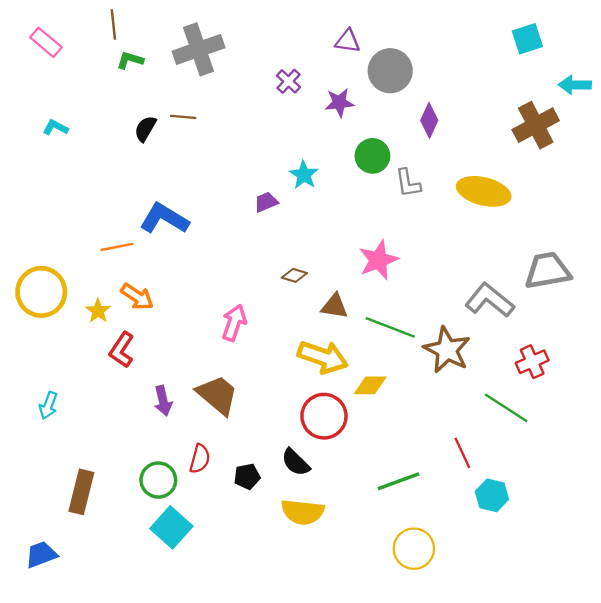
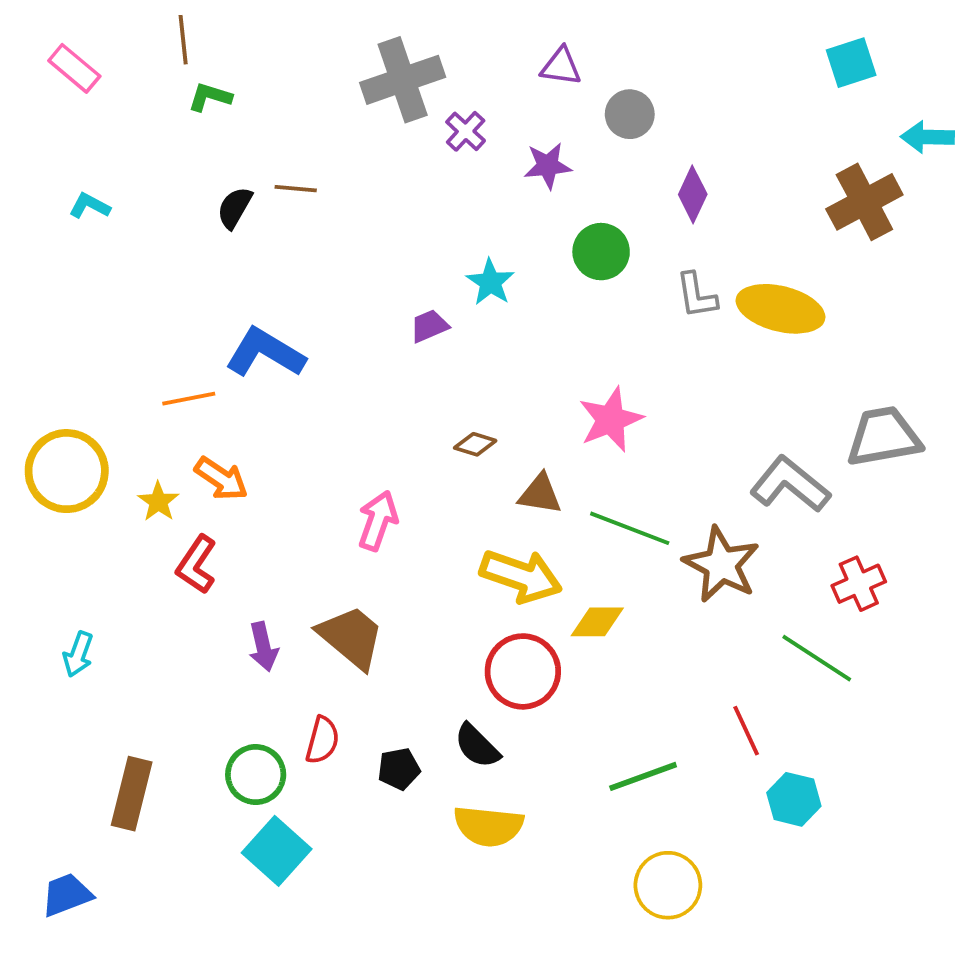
gray cross: (199, 49) -> (403, 80), moved
gray circle: (390, 71) -> (630, 114), size x0.7
gray L-shape: (408, 183) -> (697, 295), moved

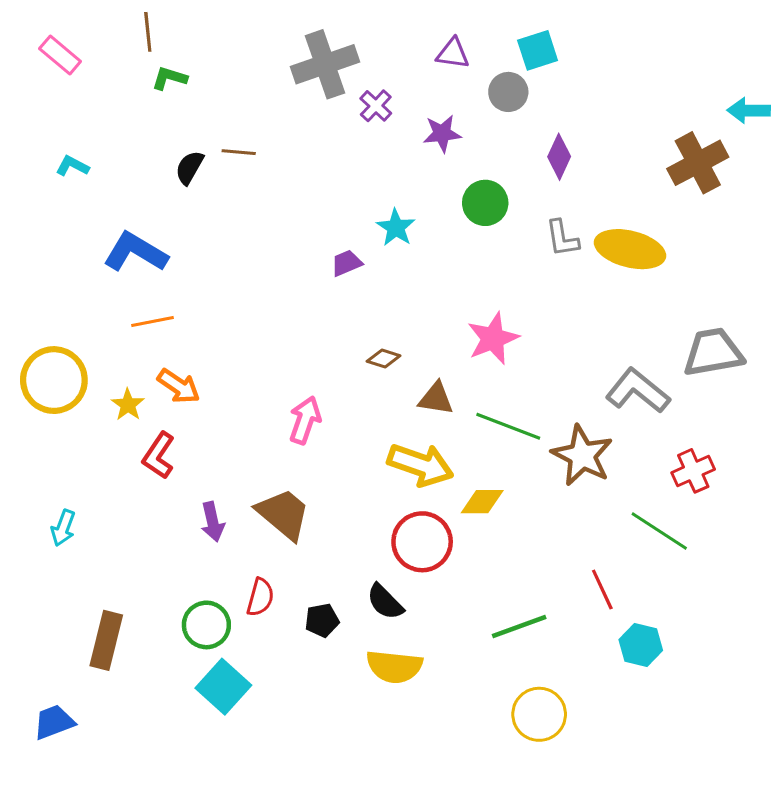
cyan square: (851, 63) -> (538, 50), moved
blue L-shape: (265, 353) -> (136, 252), moved

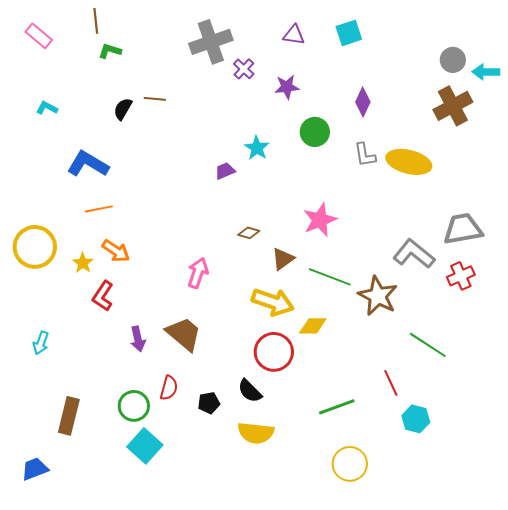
gray circle: (508, 92) -> (453, 60), moved
brown triangle: (436, 399) -> (283, 259), turned -45
red cross: (693, 471) -> (461, 276), moved

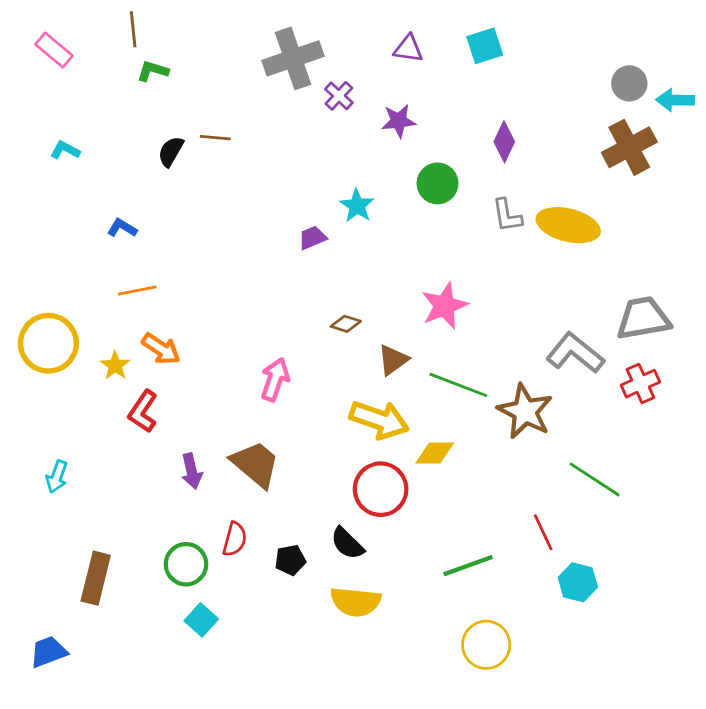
blue L-shape: (88, 164) -> (122, 228), size x0.5
cyan square: (145, 446) -> (201, 620), size x0.7

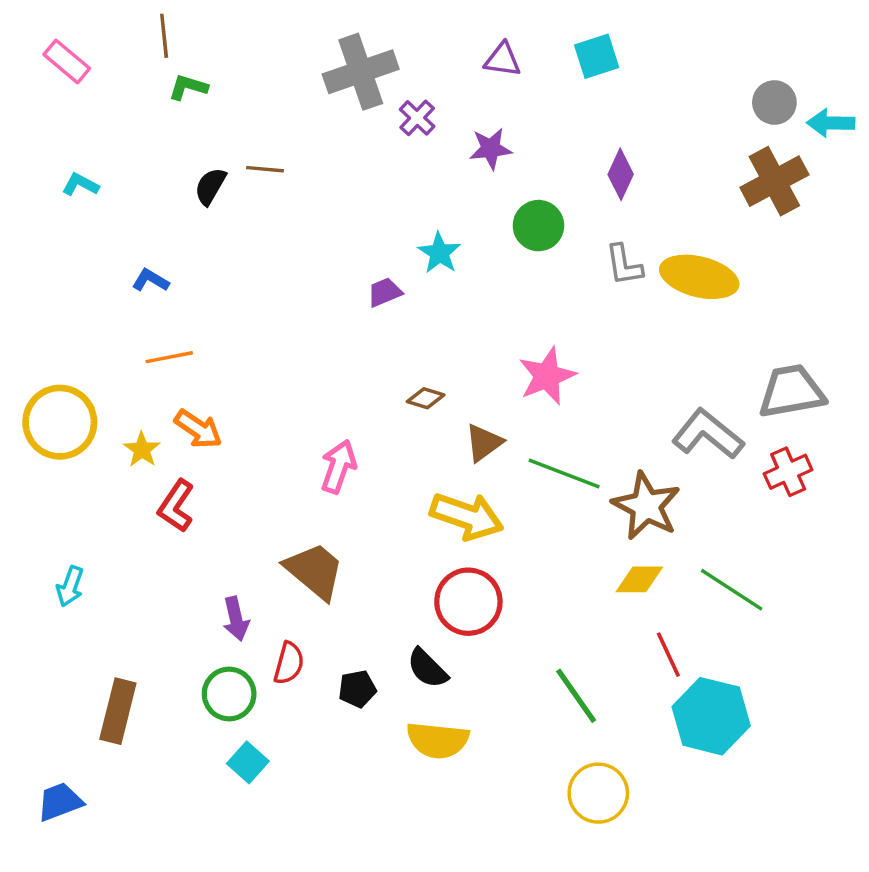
yellow diamond: (435, 453) -> (639, 579), moved
purple arrow: (192, 471) -> (236, 619), moved
green line: (468, 566) -> (576, 696), turned 75
cyan hexagon: (578, 582) -> (711, 716), size x1.6

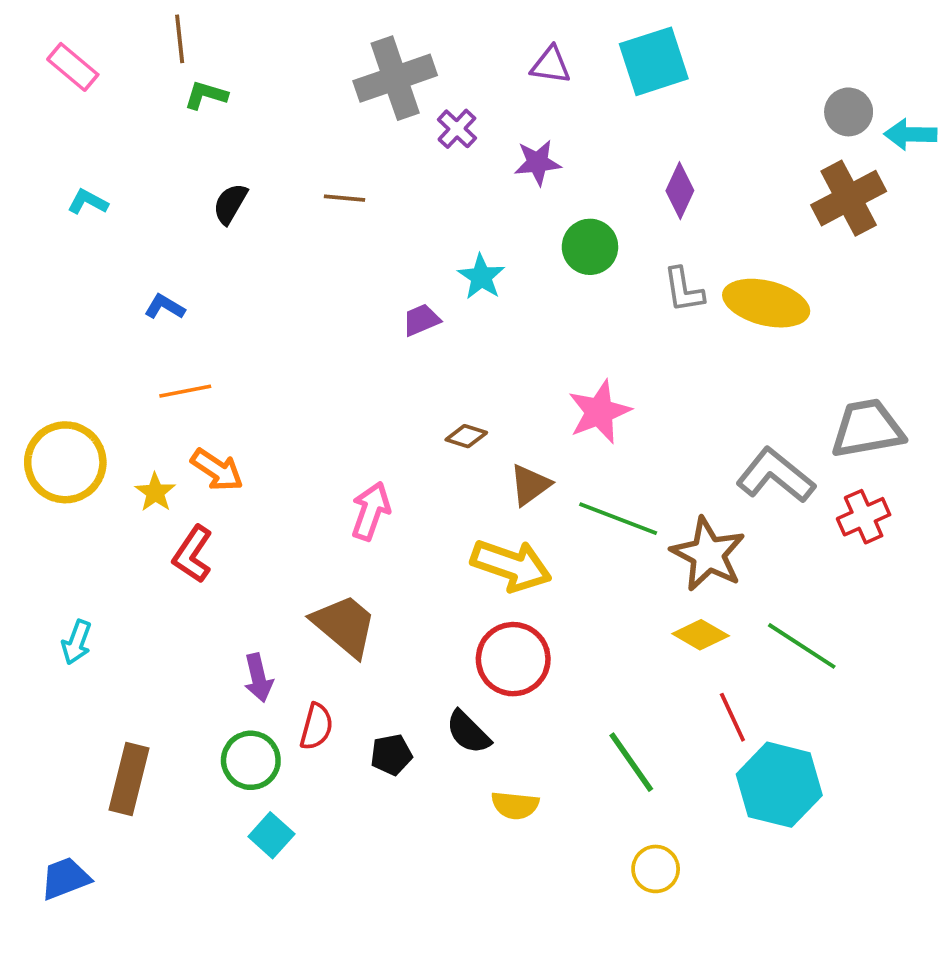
cyan square: (597, 56) -> (654, 61), size x1.4
brown line: (265, 169) -> (345, 198), moved
yellow diamond: (639, 579) -> (701, 635), turned 30
yellow semicircle: (438, 740) -> (515, 805), moved, size x0.7
yellow circle: (598, 793) -> (656, 869), size x0.7

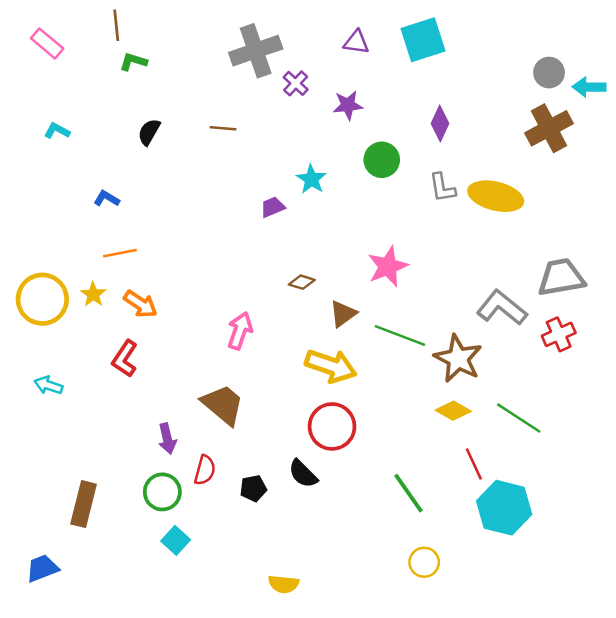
yellow star: (155, 492) -> (93, 294), moved
cyan arrow: (77, 642) -> (48, 385), moved, turned 88
yellow semicircle: (515, 805) -> (284, 584), moved

